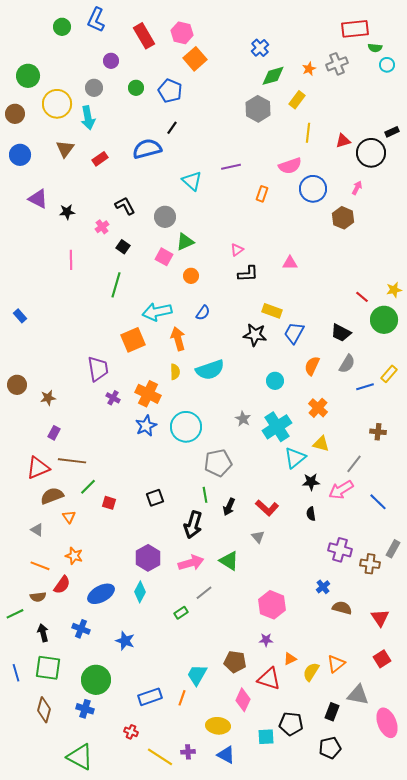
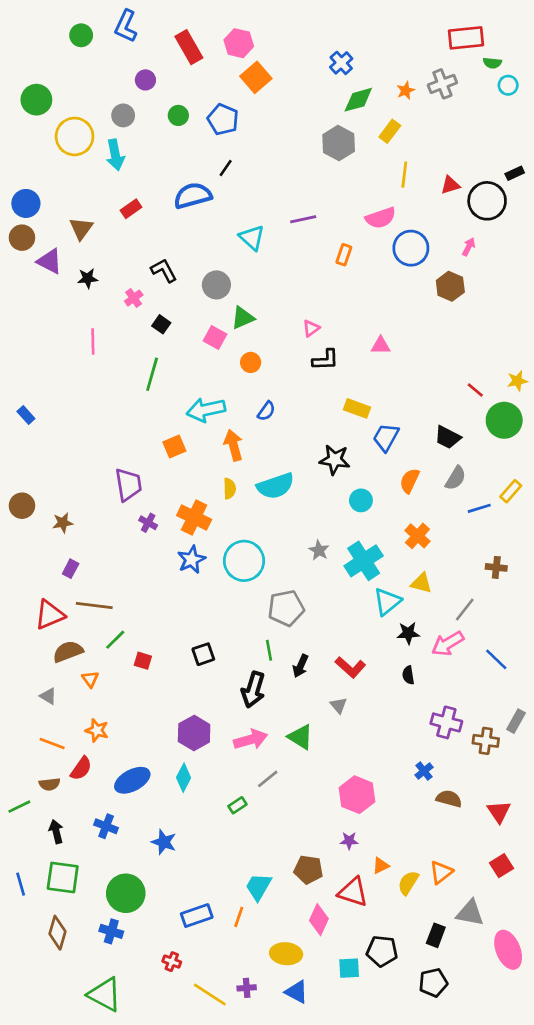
brown circle: (15, 114) -> (22, 238), moved
brown triangle: (65, 149) -> (81, 228), moved
black star: (255, 335) -> (335, 460), moved
orange square: (133, 340) -> (174, 447), size x0.7

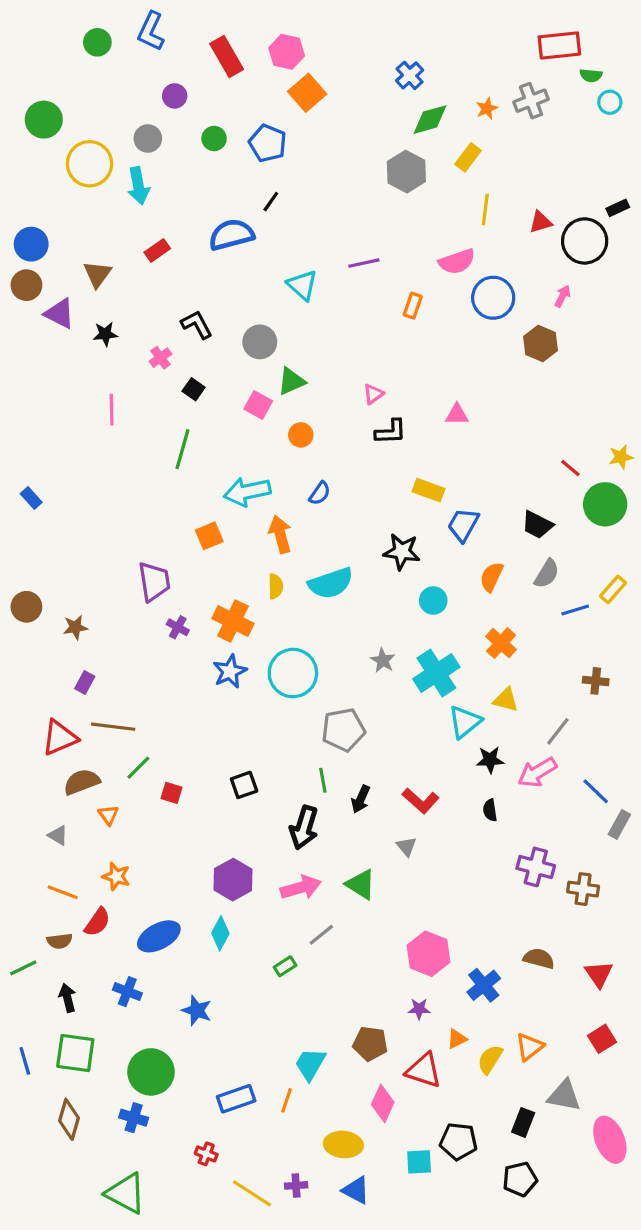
gray rectangle: (516, 721) -> (619, 824), moved
blue cross: (424, 771) -> (484, 985), moved, size x1.5

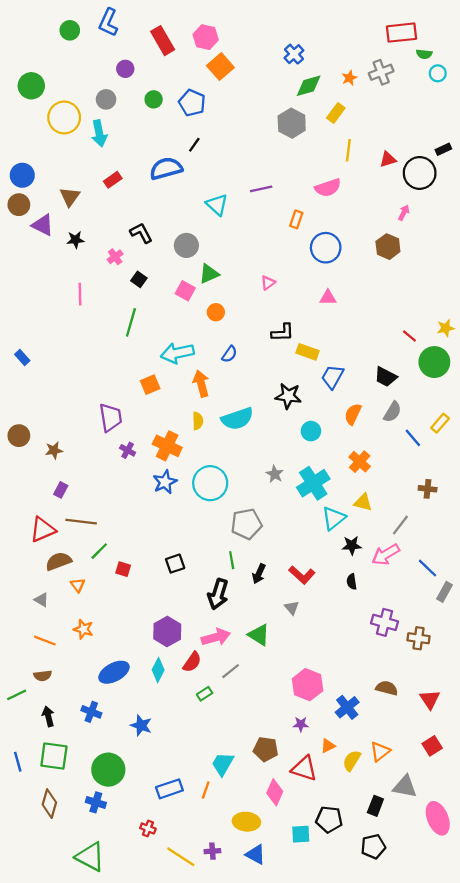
blue circle: (493, 298) -> (326, 248), moved
black L-shape: (391, 432) -> (283, 333), moved
blue line: (575, 610) -> (413, 438), turned 66
red semicircle: (97, 922) -> (192, 662), moved

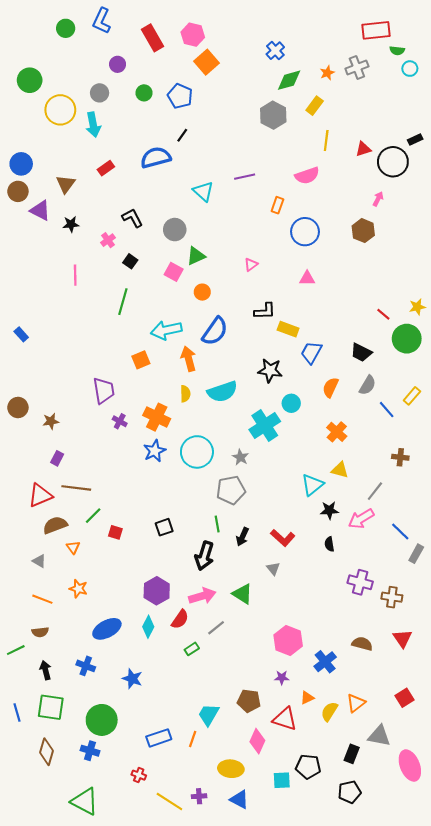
blue semicircle: (229, 354) -> (215, 331), size x1.8
gray star: (275, 474) -> (240, 457), moved
cyan cross: (313, 483) -> (265, 425), moved
red triangle: (430, 699) -> (402, 638), moved

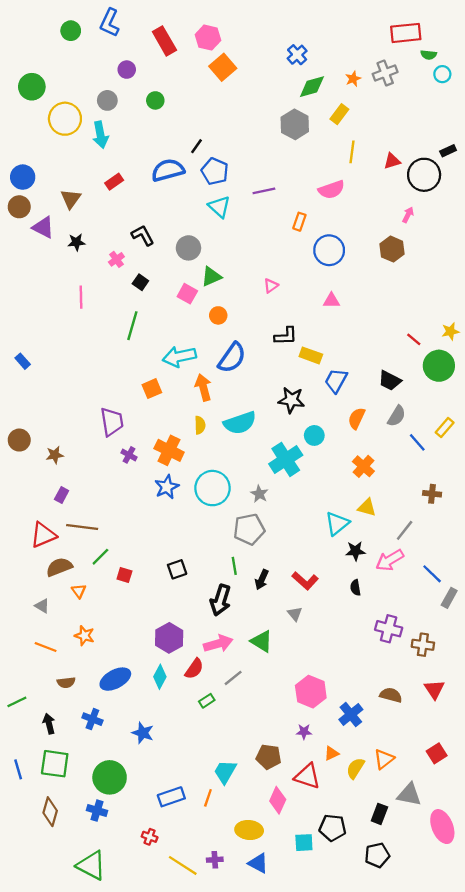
blue pentagon: (180, 96) -> (215, 171), moved
brown semicircle: (40, 632) -> (66, 682), moved

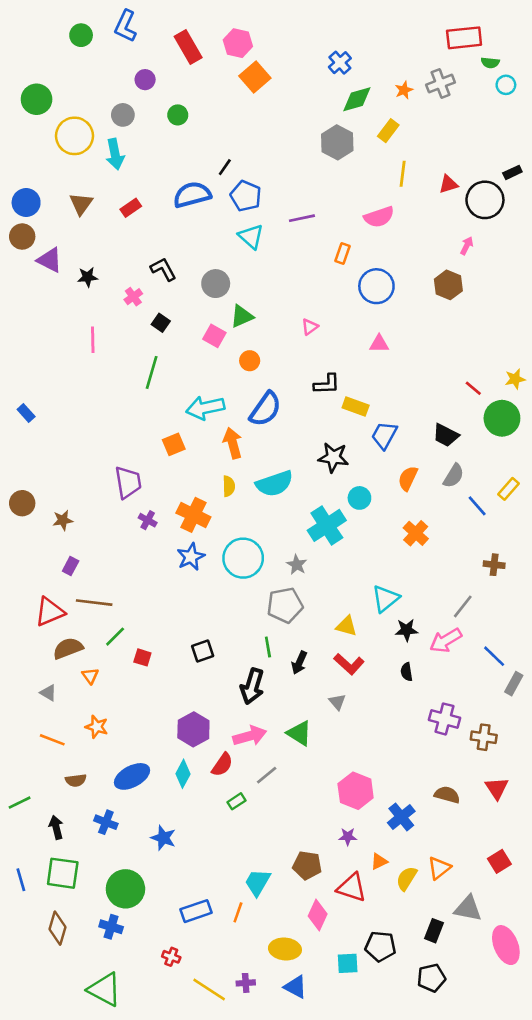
brown triangle: (71, 199) -> (81, 204), moved
yellow triangle: (367, 508) -> (346, 626), moved

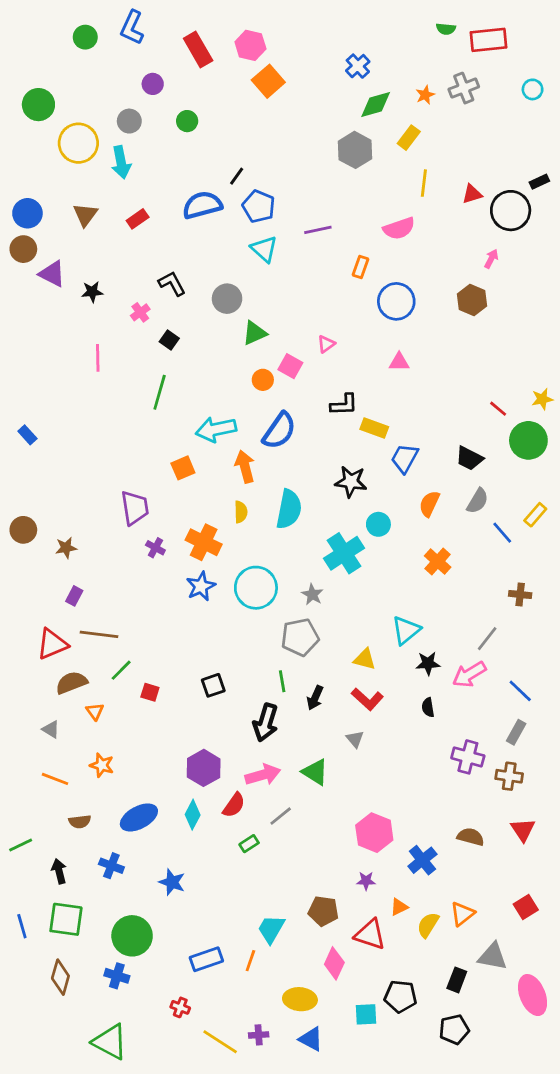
green semicircle: (490, 63) -> (446, 29), moved
pink square: (214, 336) -> (290, 366), moved
cyan semicircle: (274, 484) -> (289, 509), turned -60
gray rectangle: (514, 684) -> (516, 732), moved

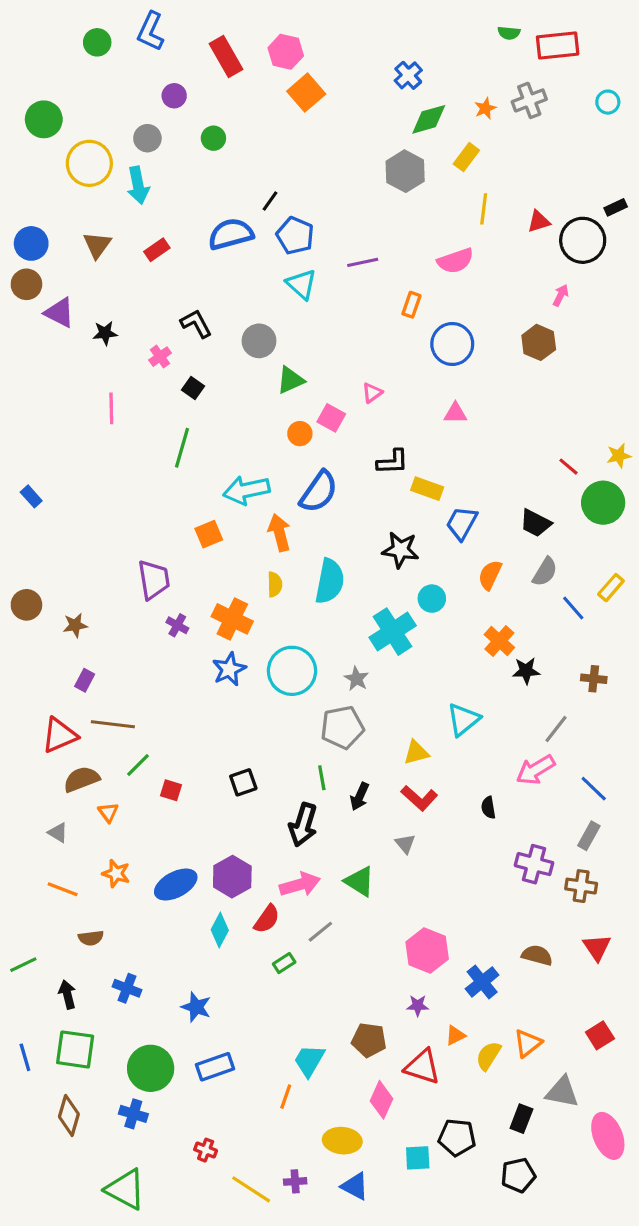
yellow triangle: (365, 659) -> (416, 753), turned -30
black star: (428, 663) -> (526, 671), moved
blue ellipse: (139, 817) -> (176, 885), moved
blue rectangle: (206, 959) -> (215, 1067), moved

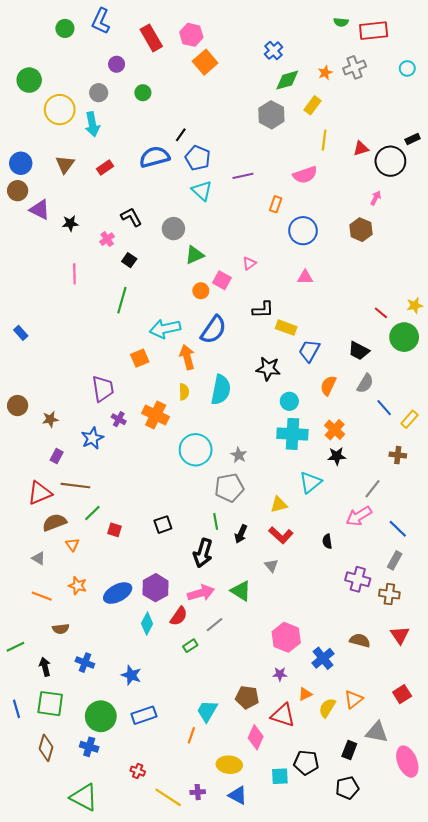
yellow rectangle: (611, 588) -> (409, 419), moved
cyan cross: (393, 632) -> (292, 434), moved, turned 36
blue star: (229, 669) -> (92, 438), moved
black star: (526, 671) -> (337, 456), moved

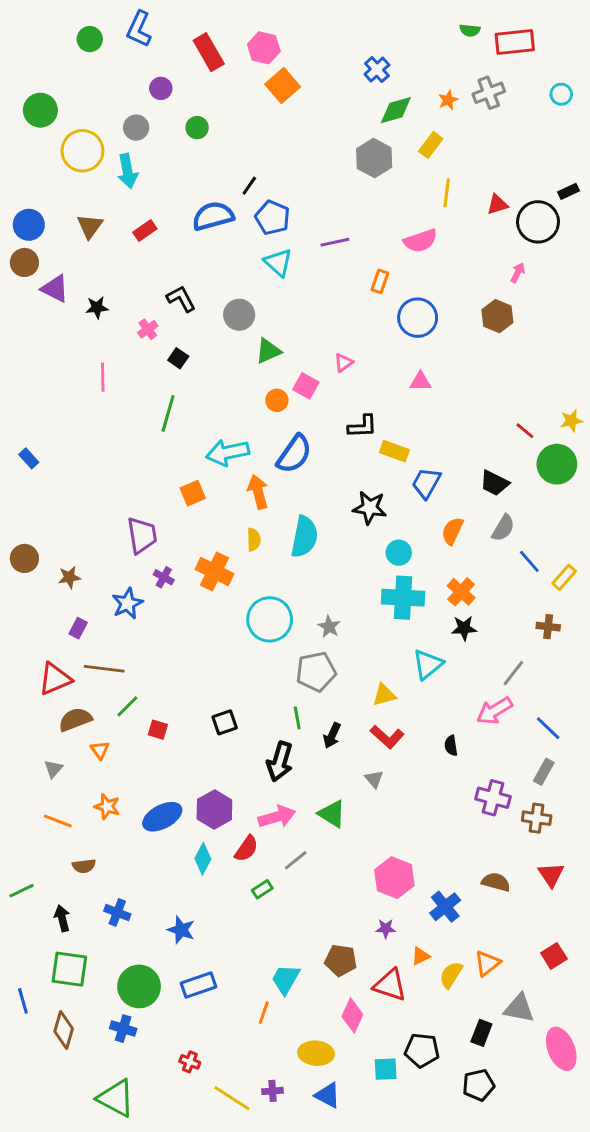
gray triangle: (39, 558) -> (53, 769), turned 40
blue line: (17, 709) -> (23, 1001), moved

